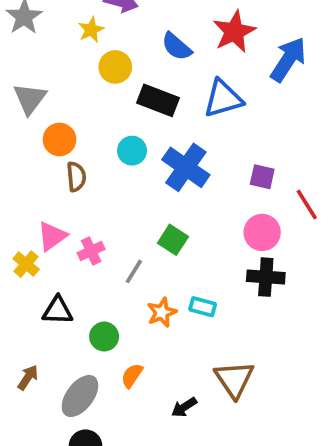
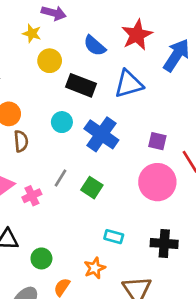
yellow star: (91, 30) -> (32, 33), turned -30
pink circle: (262, 232) -> (157, 182), size x1.4
gray line: (134, 271) -> (61, 178), moved
black cross: (266, 277) -> (164, 243), moved
orange star: (162, 312) -> (95, 268), moved

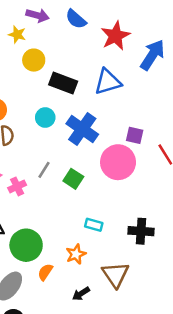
blue semicircle: (95, 46) -> (76, 19), moved
pink circle: (157, 182) -> (118, 162), moved
green circle: (41, 258) -> (26, 245), size x1.6

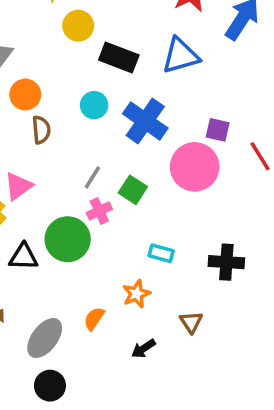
pink cross: (17, 186) -> (99, 211), moved
green circle: (26, 245) -> (68, 239), moved
brown triangle: (115, 275) -> (191, 322), size x0.6

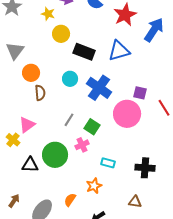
pink cross: (99, 211) -> (82, 145), moved
brown triangle: (191, 322) -> (135, 202), moved, turned -48

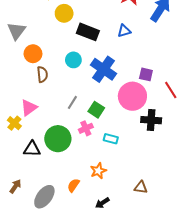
blue triangle: (119, 51) -> (124, 31), size x0.6
cyan rectangle: (108, 163) -> (111, 139), moved
black cross: (145, 168) -> (151, 120), moved

